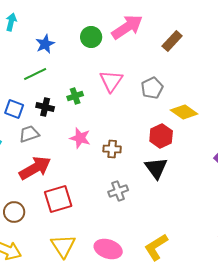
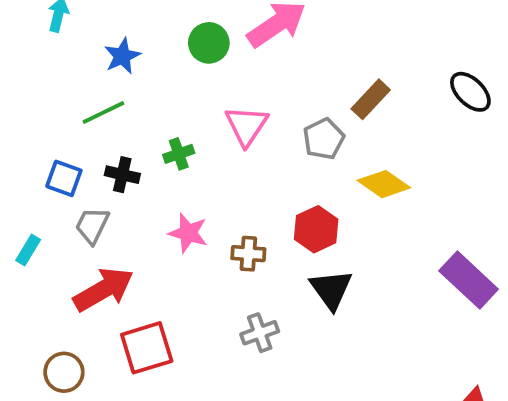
brown rectangle: (172, 41) -> (371, 99), moved
gray trapezoid: (29, 134) -> (92, 225), turned -45
red hexagon: (161, 136) -> (316, 229), moved

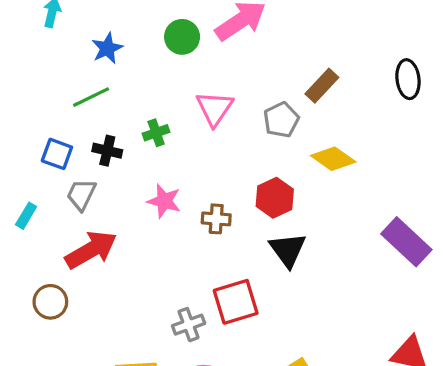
black ellipse: (470, 92) -> (408, 79), turned 39
gray cross: (260, 333) -> (189, 325), moved
red square: (147, 348) -> (236, 302), moved
brown circle: (64, 372) -> (50, 302), moved

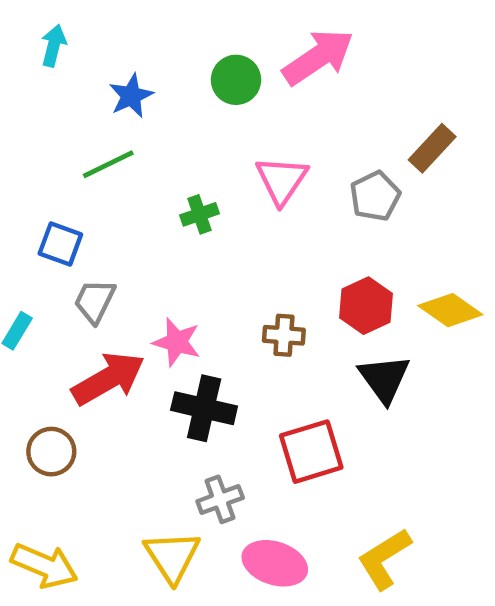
black cross: (107, 151) -> (204, 408), moved, size x1.5
yellow diamond: (333, 159) -> (450, 310), moved
pink star: (164, 201) -> (177, 342), moved
gray cross: (189, 325) -> (220, 499), moved

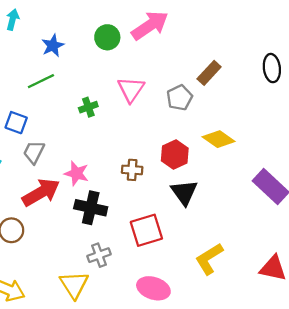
yellow diamond: (450, 310) -> (219, 139), moved
yellow L-shape: (384, 559) -> (209, 259), moved
pink ellipse: (275, 563) -> (153, 288), moved

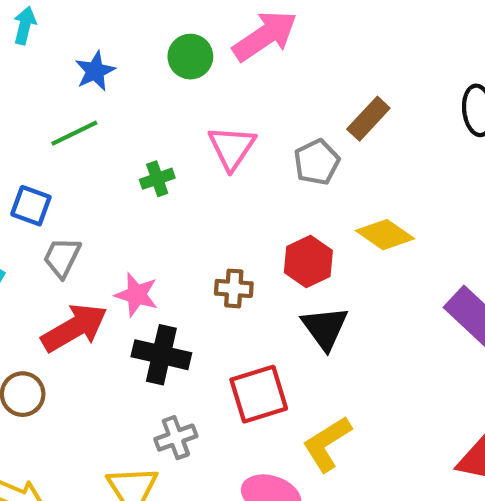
yellow L-shape: (209, 259) -> (327, 444), moved

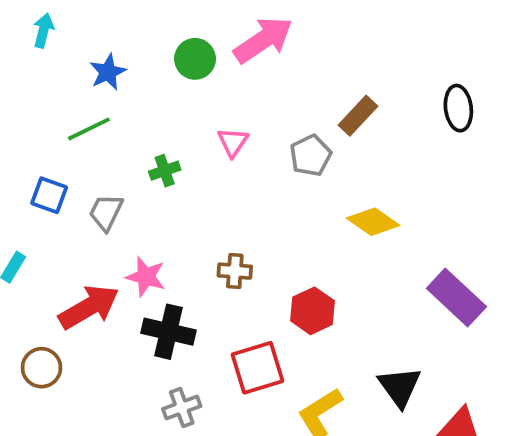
pink triangle: (232, 148) -> (233, 142), size x0.7
gray trapezoid: (62, 257) -> (106, 212), moved
red hexagon: (308, 262) -> (312, 311), moved
black triangle: (325, 328) -> (400, 387), moved

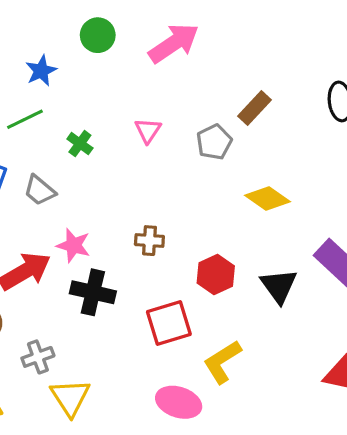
green circle: (195, 59) -> (98, 35), moved
green cross: (165, 171) -> (80, 144), moved, turned -35
gray trapezoid: (106, 212) -> (40, 190), turned -76
black triangle: (400, 387) -> (279, 286), moved
gray cross: (182, 407) -> (38, 357), moved

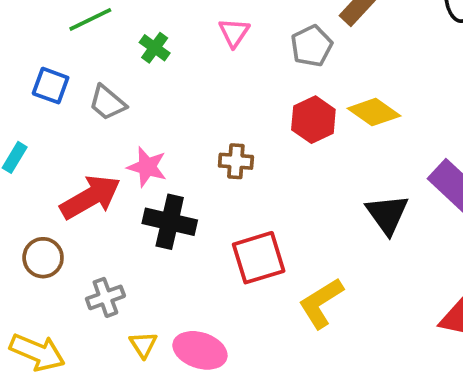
red hexagon: (216, 274) -> (313, 120), moved
yellow triangle: (70, 397) -> (143, 345), size x0.6
pink ellipse: (179, 402) -> (200, 350), moved

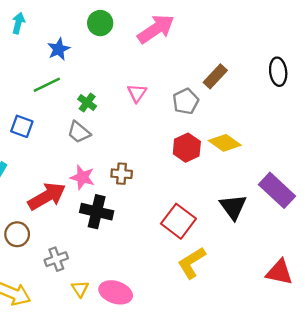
gray trapezoid: (107, 103) -> (79, 132), moved
brown cross: (236, 161) -> (122, 174), moved
red square: (259, 258) -> (178, 221), moved, turned -36

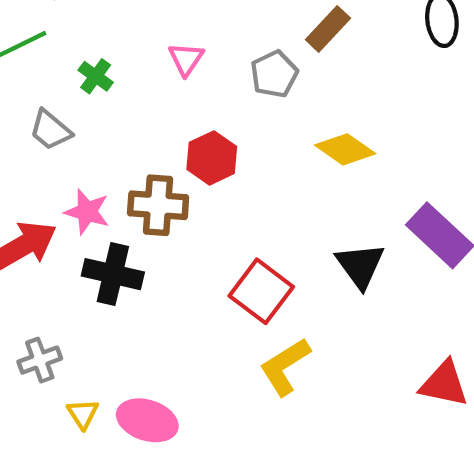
gray trapezoid: (79, 132) -> (50, 130), moved
red hexagon: (187, 148) -> (212, 158), moved
brown cross: (122, 174) -> (158, 205), size x1.5

